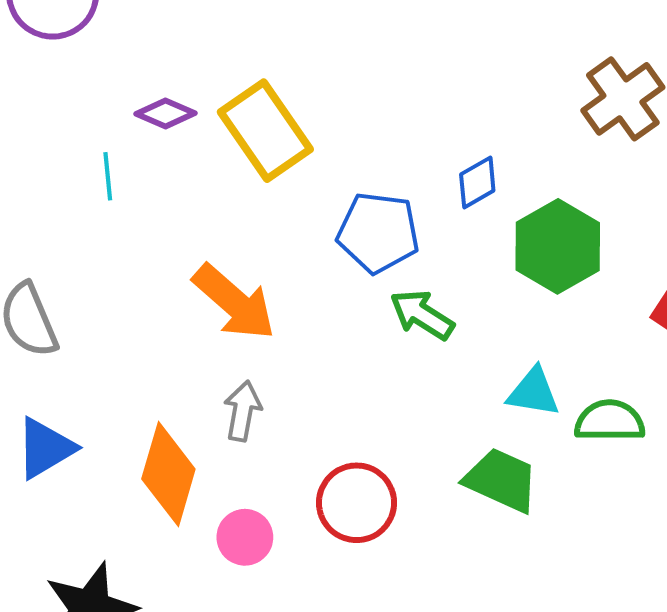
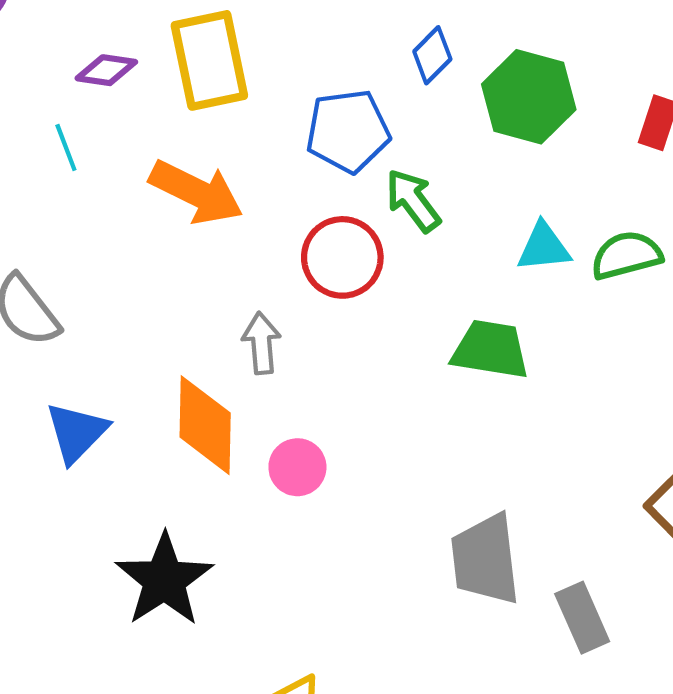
yellow rectangle: (265, 131) -> (209, 60), turned 38
orange arrow: (234, 302) -> (196, 192), moved
green arrow: (422, 315) -> (413, 200), turned 36
green trapezoid: (501, 480) -> (490, 349), moved
red circle: (357, 503) -> (342, 257), moved

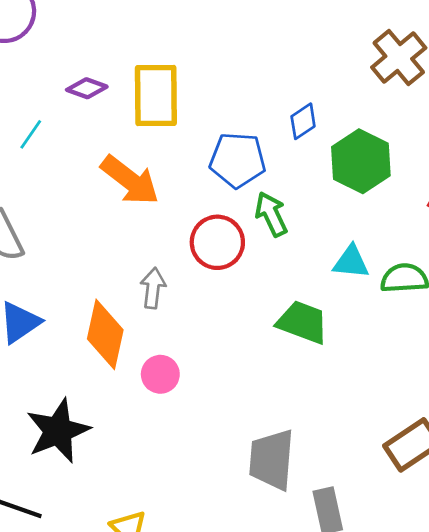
cyan line: (66, 148) -> (31, 134), moved, turned 44

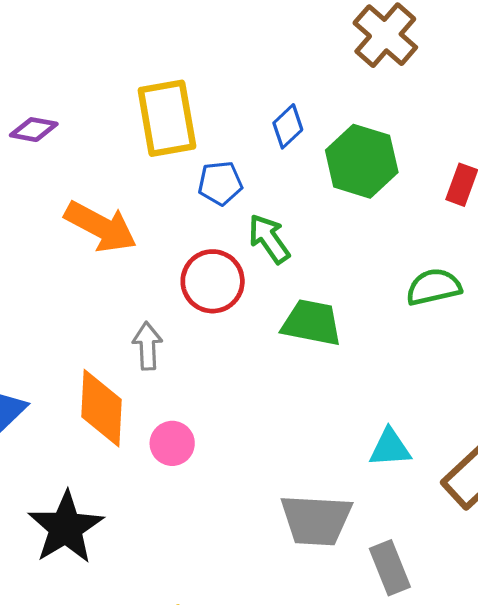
yellow rectangle: (156, 95) -> (167, 118), moved
blue pentagon: (238, 160) -> (220, 183), size x0.7
cyan triangle: (351, 262) -> (390, 448), moved
green trapezoid: (303, 322) -> (312, 323), moved
gray trapezoid: (272, 460) -> (316, 520), turned -82

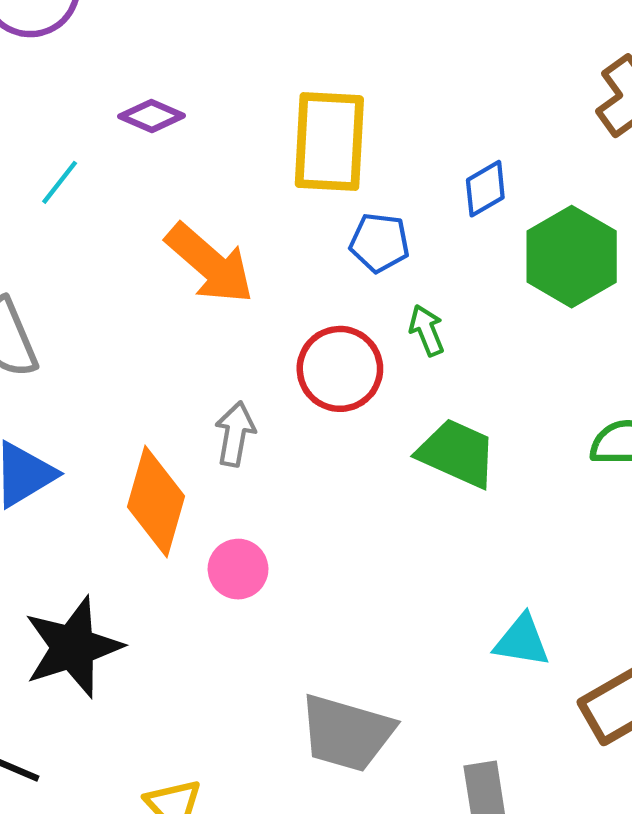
green arrow: (269, 239) -> (427, 330), size x0.7
gray trapezoid: (316, 520) -> (347, 733), moved

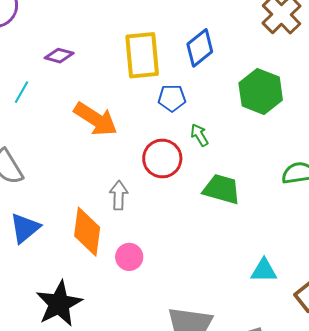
blue diamond: (485, 189) -> (200, 48), moved, size x1.4

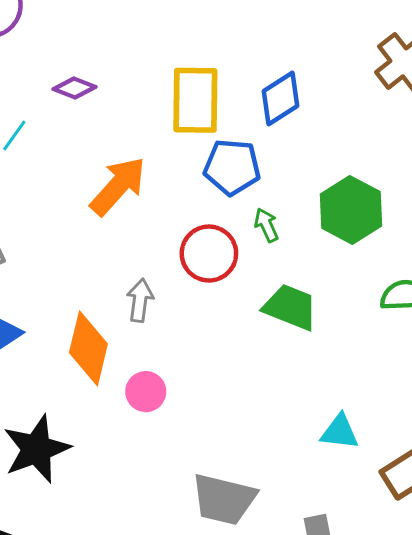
green hexagon: (261, 91) -> (351, 210), moved
blue pentagon: (172, 98) -> (232, 167), size x1.4
orange arrow: (96, 119) -> (118, 186), turned -87

